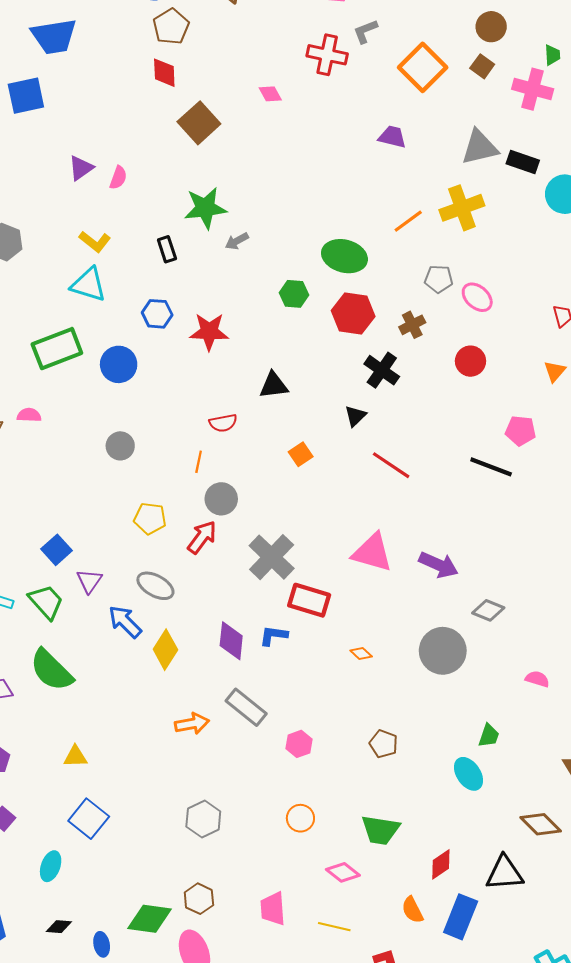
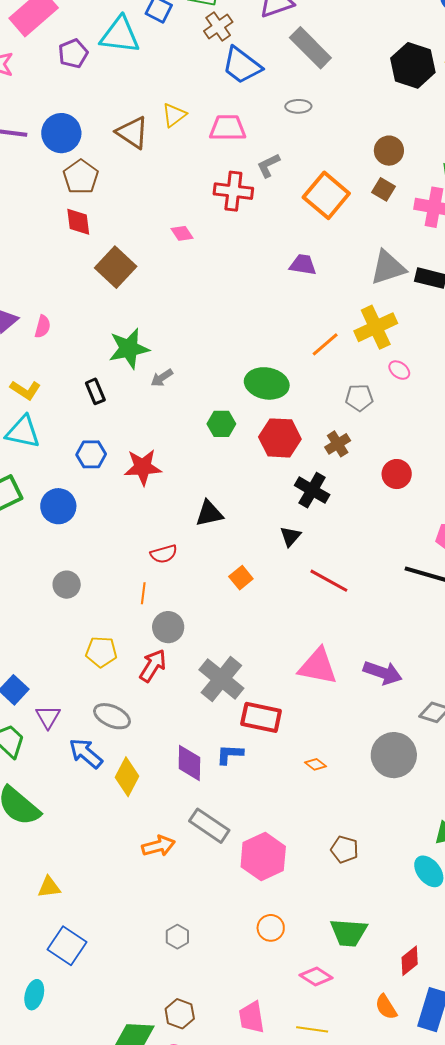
pink ellipse: (477, 297) -> (399, 370), moved, size x0.7
pink hexagon: (299, 744) -> (263, 857), size x1.8
gray hexagon: (203, 819) -> (177, 937), size x0.7

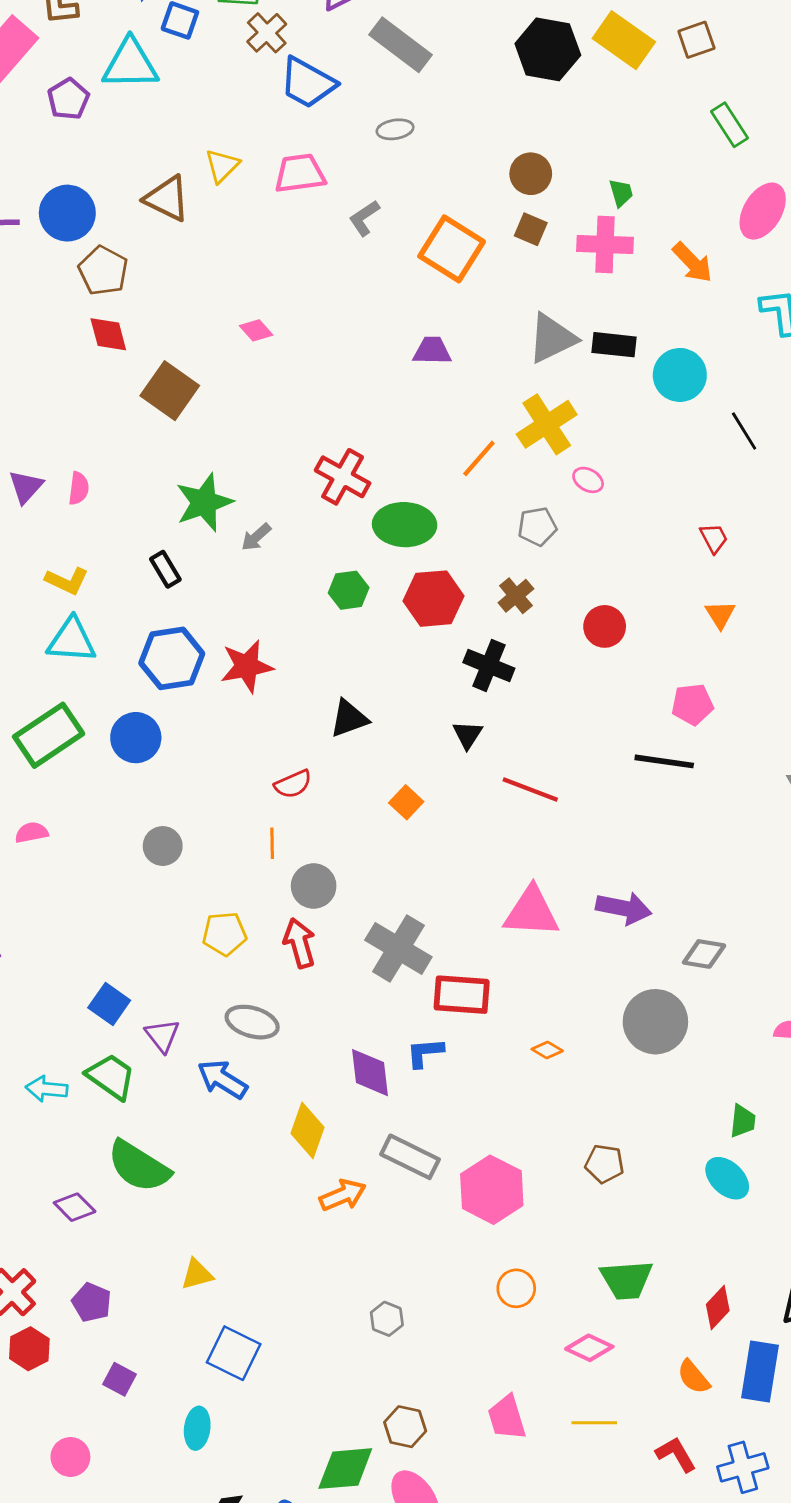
red cross: (233, 191) -> (343, 477), moved, turned 30
blue hexagon: (91, 454) -> (172, 658), size x1.5
red arrow: (153, 666) -> (300, 943), turned -40
yellow diamond: (127, 777) -> (307, 1130), moved

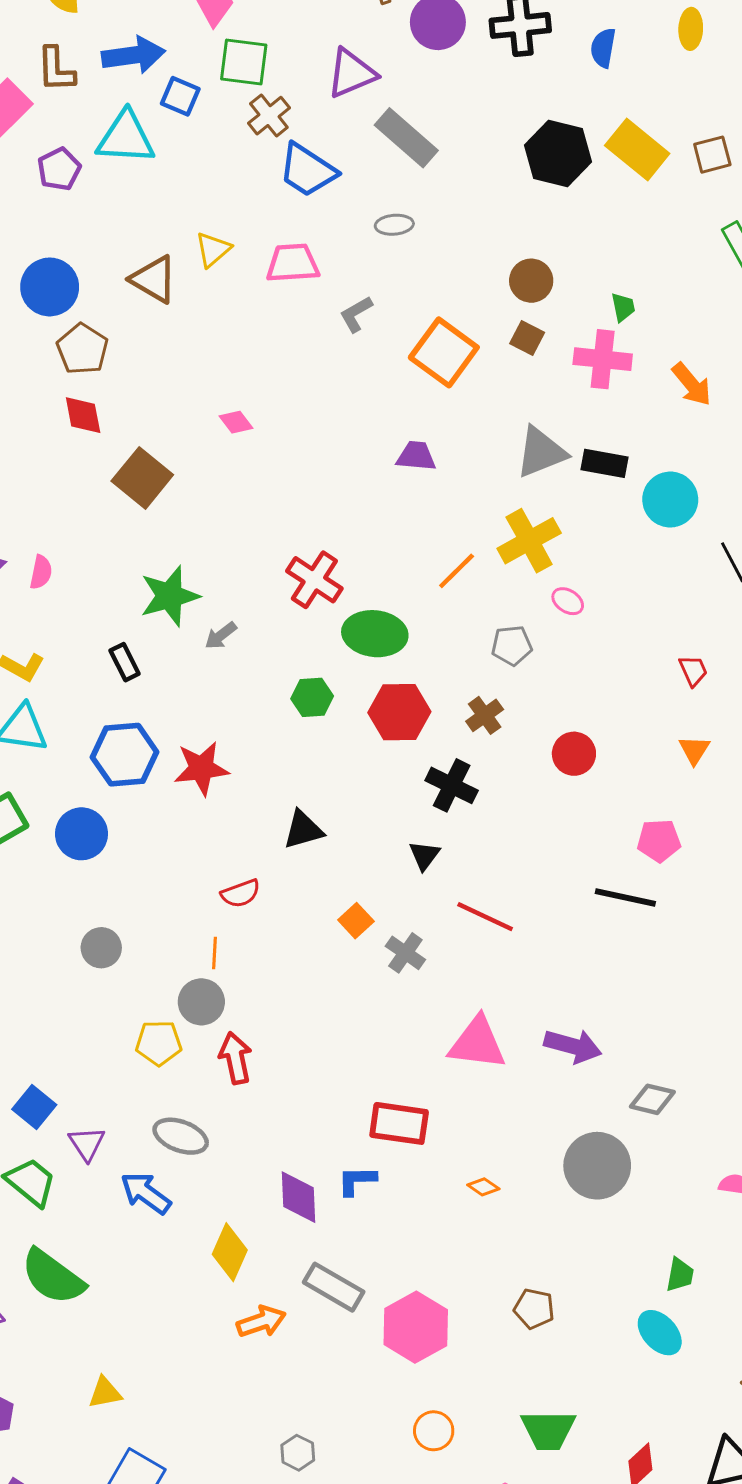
gray circle: (314, 886) -> (201, 1002), moved
gray cross: (398, 948) -> (405, 953), moved, size x0.6

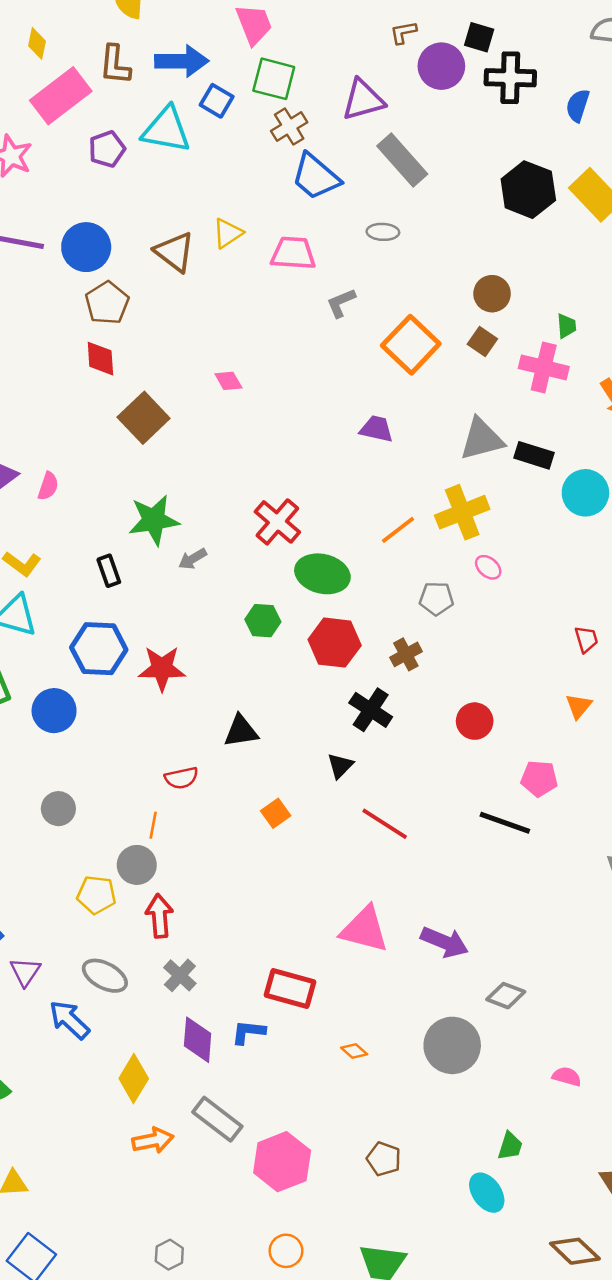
red circle: (574, 754) -> (475, 721), moved
gray cross: (405, 953) -> (180, 975), moved

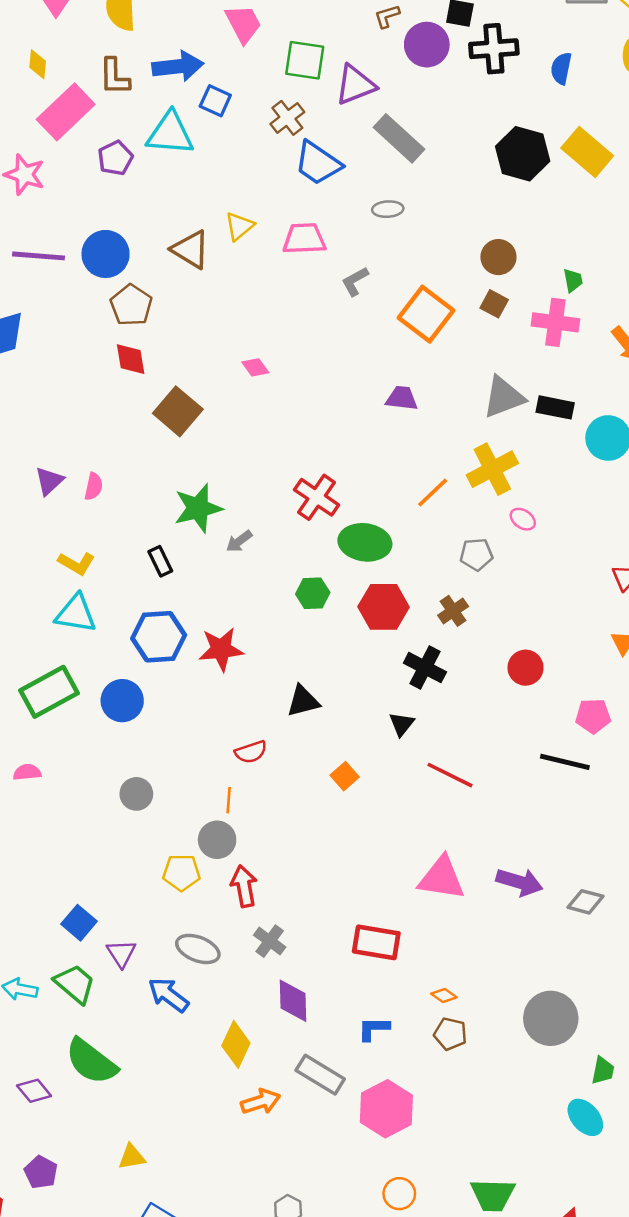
green square: (274, 79) -> (305, 60), moved
gray diamond: (506, 996) -> (585, 902), moved
blue L-shape: (248, 1032) -> (374, 1029), moved
gray circle: (452, 1045) -> (551, 1018), moved
brown pentagon: (384, 1159) -> (450, 1034), moved

